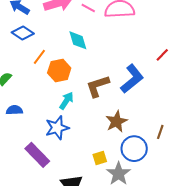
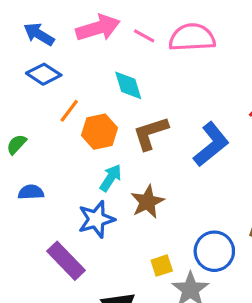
brown L-shape: (98, 86) -> (151, 133), moved
brown star: (116, 122) -> (147, 202), moved

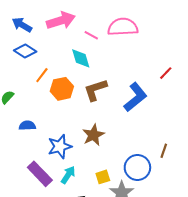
pink line: (144, 36) -> (91, 35), moved
cyan arrow: (111, 178) -> (68, 175), moved
blue semicircle: (31, 192) -> (27, 126), moved

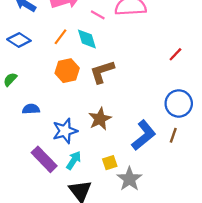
blue diamond: (25, 51) -> (19, 40), moved
orange line: (42, 75) -> (61, 37), moved
blue L-shape: (135, 97) -> (144, 135), moved
blue circle: (137, 168) -> (179, 103), moved

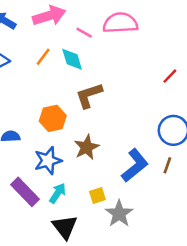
orange hexagon: (67, 71) -> (53, 118), moved

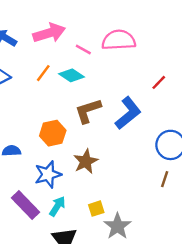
cyan diamond: (72, 59) -> (72, 75), turned -40
red line: (170, 76) -> (159, 82), moved
blue L-shape: (135, 165) -> (128, 113), moved

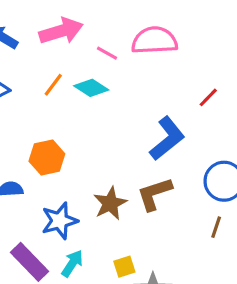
brown L-shape: (88, 111) -> (154, 194), moved
orange hexagon: (53, 133) -> (47, 157), moved

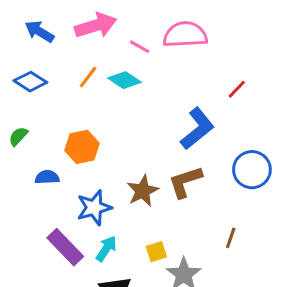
brown line: (216, 227) -> (231, 238), moved

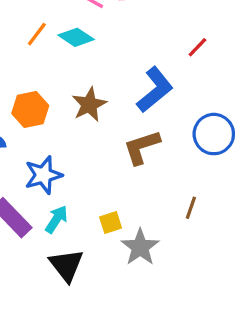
brown star: (143, 191) -> (89, 105), moved

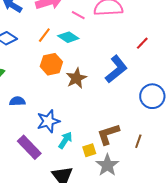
orange hexagon: (30, 109) -> (51, 64), moved
brown L-shape: (142, 147) -> (108, 134), moved
cyan arrow: (56, 219) -> (65, 140), moved

